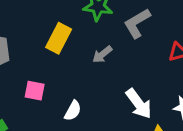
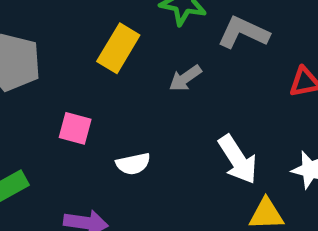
gray L-shape: (137, 23) -> (243, 33), turned 52
white semicircle: (73, 111) -> (133, 164), turned 45

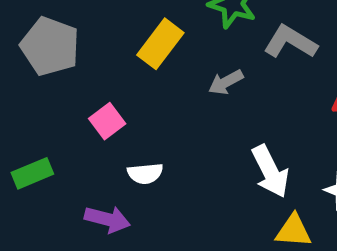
pink square: (75, 128) -> (107, 121), turned 32
white semicircle: (133, 164) -> (145, 173), moved

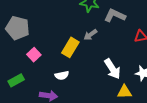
yellow rectangle: (160, 44) -> (70, 47), moved
pink square: (107, 121) -> (34, 55), moved

